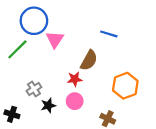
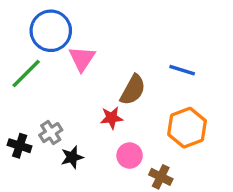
blue line: (109, 34) -> (182, 70), moved
pink circle: (75, 101) -> (130, 156), moved
black cross: (12, 114) -> (20, 146), moved

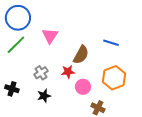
blue circle: (51, 31) -> (18, 18), moved
gray cross: (51, 133) -> (41, 73), moved
pink circle: (130, 156) -> (83, 87), moved

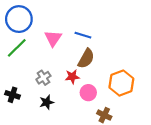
blue line: (111, 43) -> (83, 35), moved

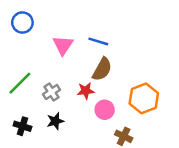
blue circle: (19, 19) -> (22, 22), size x0.7
green line: (17, 48) -> (20, 83), moved
black cross: (13, 95) -> (22, 126), moved

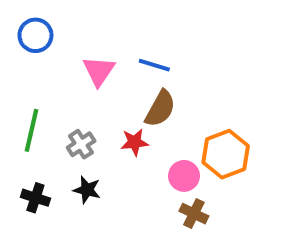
green line: (20, 83) -> (32, 130), turned -32
pink circle: (105, 110) -> (184, 176), moved
black star: (55, 121) -> (87, 190), turned 30

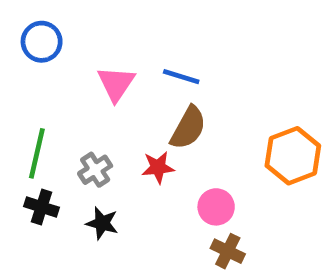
orange hexagon: (226, 154) -> (293, 156), moved
black cross: (35, 198) -> (42, 207), moved

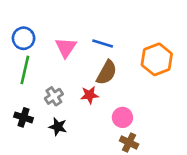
blue circle: (42, 42) -> (24, 38), moved
green line: (37, 153) -> (25, 70), moved
orange hexagon: (293, 156) -> (157, 59), moved

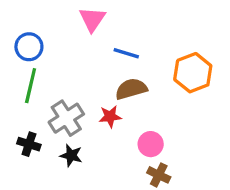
pink triangle: (66, 47) -> (92, 19), moved
brown semicircle: (107, 73) -> (131, 89), turned -135
gray cross: (54, 96) -> (66, 118), size x1.5

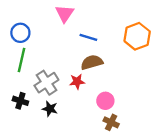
orange hexagon: (193, 73) -> (137, 36), moved

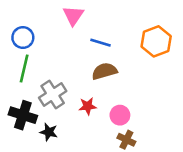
red star: (77, 82) -> (88, 106), moved
black cross: (20, 101) -> (23, 115), size x1.5
black star: (50, 109) -> (49, 132), moved

